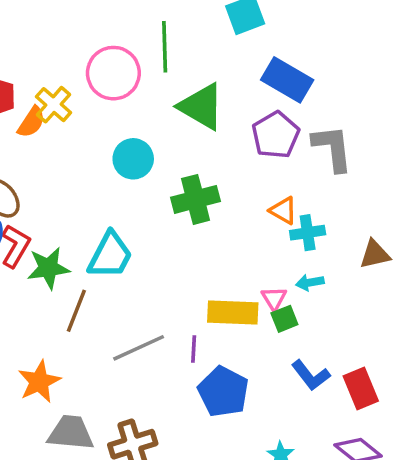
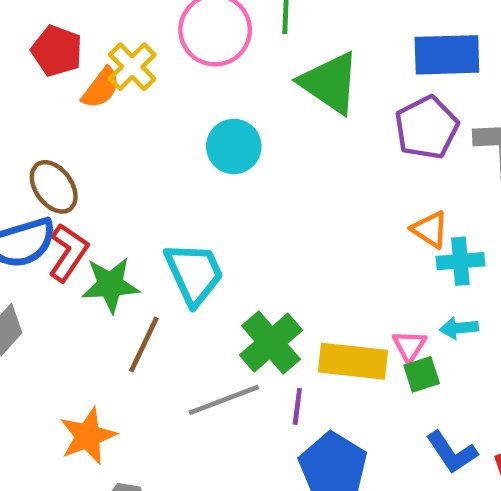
blue rectangle: (287, 80) -> (447, 55), turned -36
green cross: (195, 199) -> (271, 343), moved, turned -30
cyan trapezoid: (110, 255) -> (194, 273), turned -56

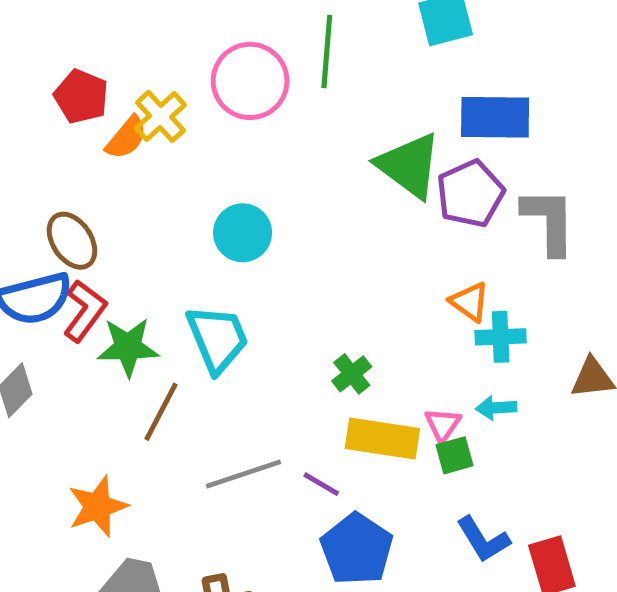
green triangle: (330, 83) -> (409, 165), moved
cyan circle: (234, 146) -> (243, 233), moved
green cross: (271, 343) -> (352, 374), moved, size x0.6
purple line: (297, 406) -> (321, 484), turned -69

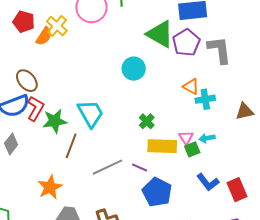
cyan circle: (243, 233) -> (134, 69), moved
cyan arrow: (496, 408) -> (207, 138), moved

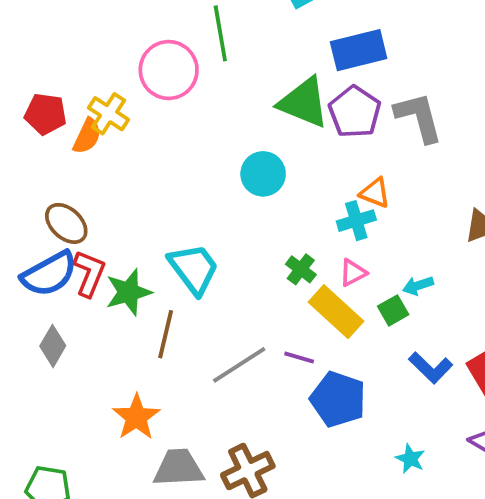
cyan cross: (205, 99) -> (356, 221), moved
pink triangle: (186, 138) -> (353, 273), moved, turned 42
yellow rectangle: (162, 146) -> (336, 312), turned 48

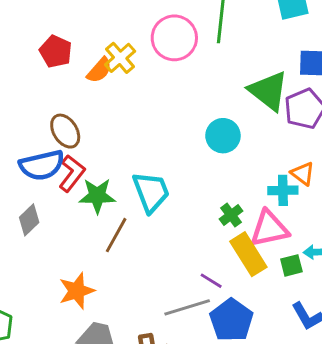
red pentagon: (45, 114) -> (56, 51), moved
pink triangle: (353, 273) -> (269, 229), size x1.8
gray line: (239, 365) -> (187, 307), moved

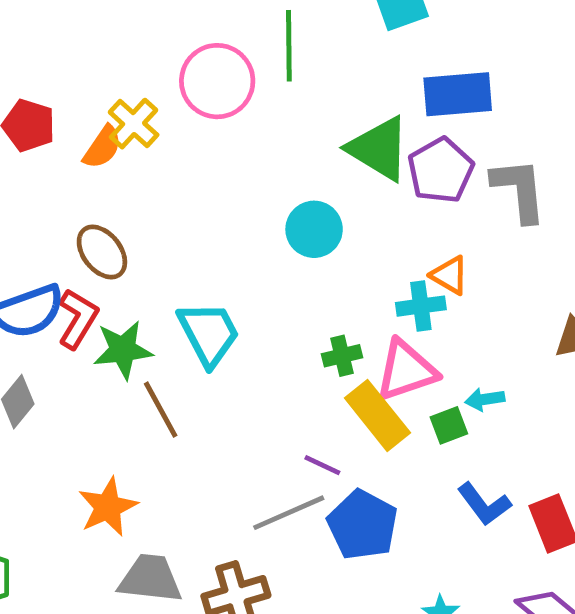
brown ellipse: (65, 131) -> (102, 252), moved
green cross: (231, 215) -> (342, 356), turned 30
brown line: (116, 235) -> (161, 410), turned -51

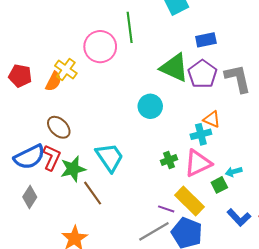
blue rectangle: (458, 94) -> (206, 40), size x0.7
yellow rectangle: (377, 415) -> (190, 201), moved

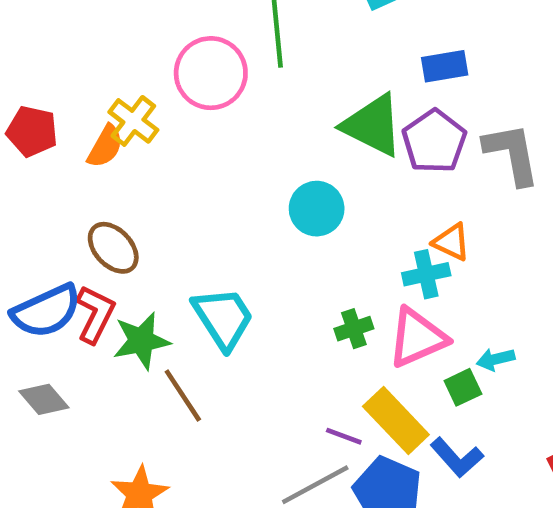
gray diamond: (30, 197) -> (44, 399), turned -75
blue L-shape: (239, 217) -> (457, 457), moved

